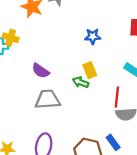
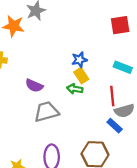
blue star: (93, 36) -> (79, 60), moved
blue rectangle: (113, 142) -> (115, 126), moved

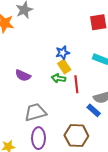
red line: (112, 96) -> (76, 84), moved
gray trapezoid: (46, 112) -> (35, 112), moved

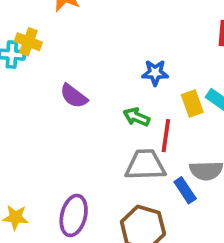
yellow rectangle: (64, 67) -> (192, 104), moved
gray trapezoid: (35, 112) -> (145, 165), moved

